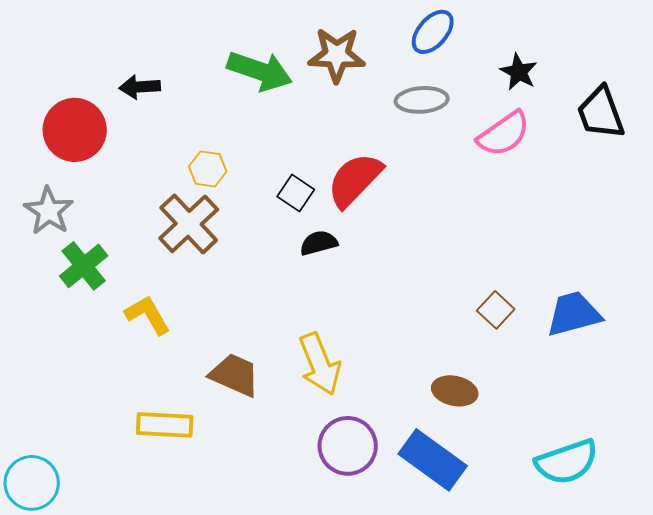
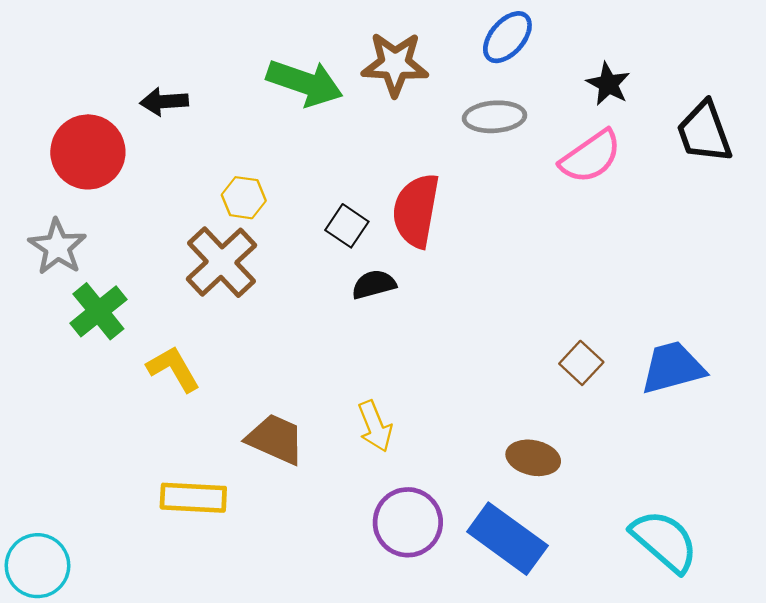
red semicircle: (355, 180) -> (416, 211), turned -34
yellow arrow: (320, 364) -> (375, 426), size x0.7
cyan semicircle: (567, 462) -> (664, 541), turned -120

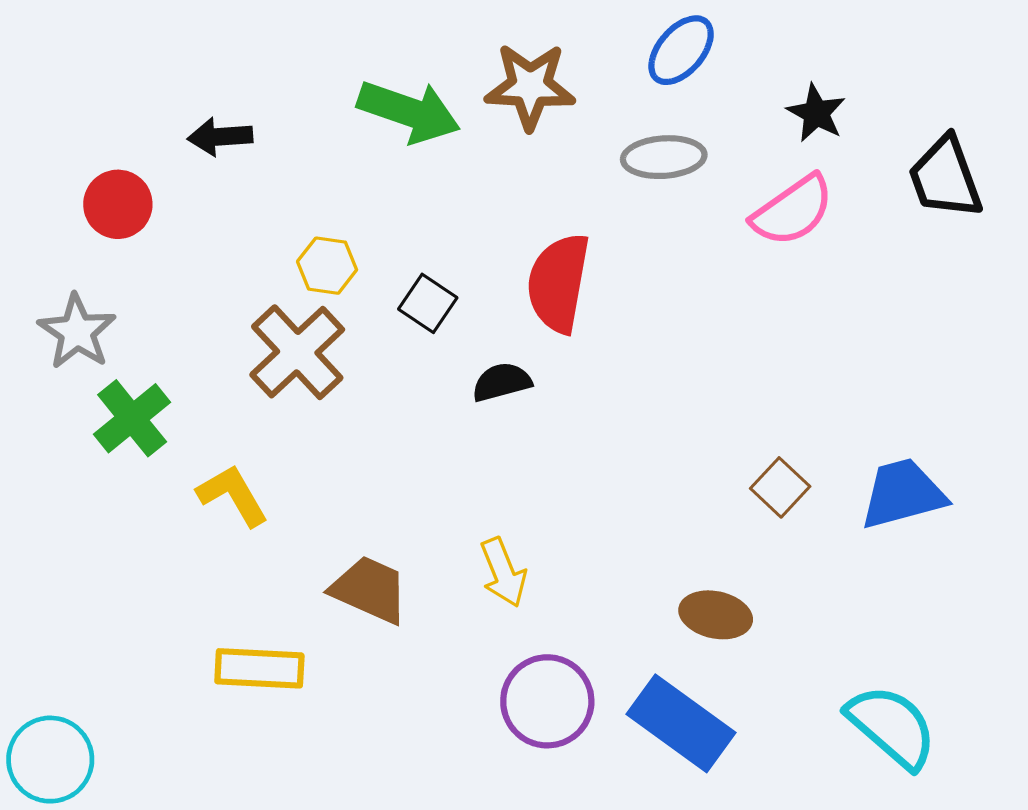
red circle: (88, 152) -> (118, 204), size x0.7
black square: (347, 226) -> (428, 303), moved

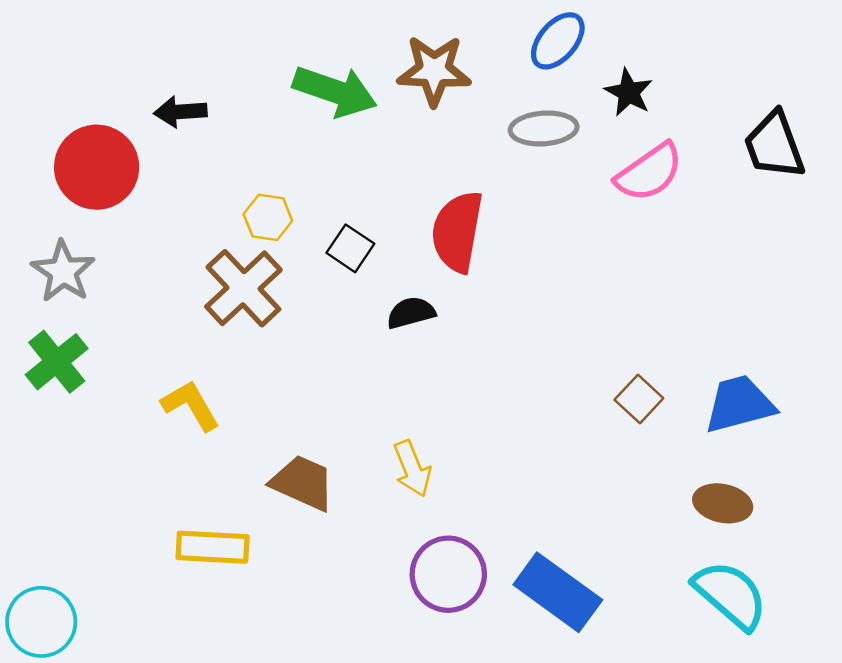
black star: (816, 113) -> (629, 92), moved
red circle: (118, 204) -> (97, 167), size x1.5
green cross: (132, 418) -> (57, 362), moved
brown ellipse: (716, 615) -> (723, 503), moved

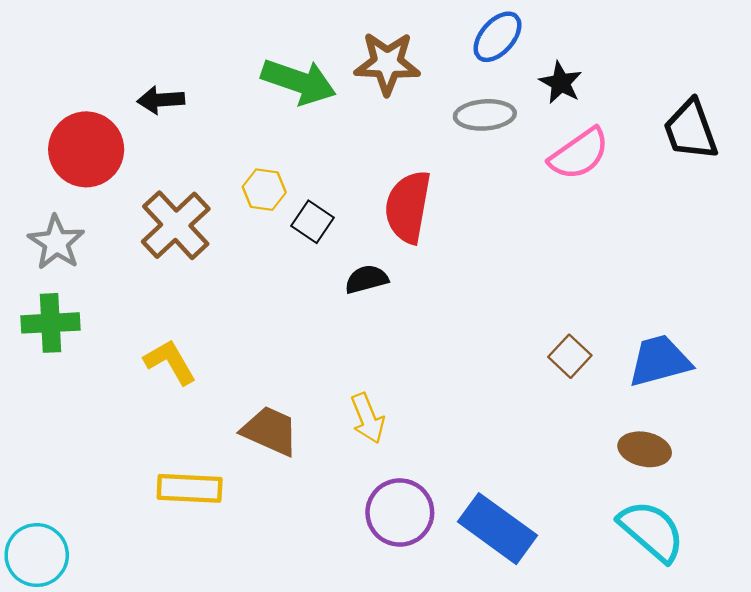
yellow hexagon: (268, 217) -> (264, 190), moved
brown cross: (243, 288) -> (176, 225), moved
green cross: (57, 362) -> (51, 323), turned 36

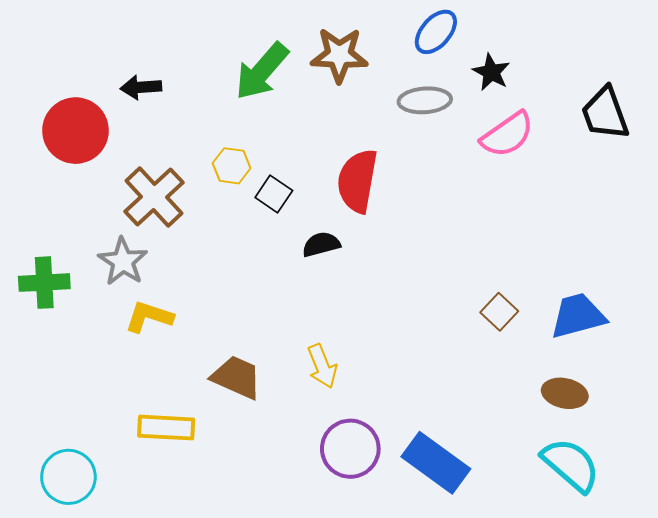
green arrow: (299, 82) -> (262, 71), turned 112
gray star: (56, 242) -> (123, 261), moved
yellow L-shape: (170, 362) -> (149, 317), turned -42
cyan circle: (37, 555) -> (68, 477), moved

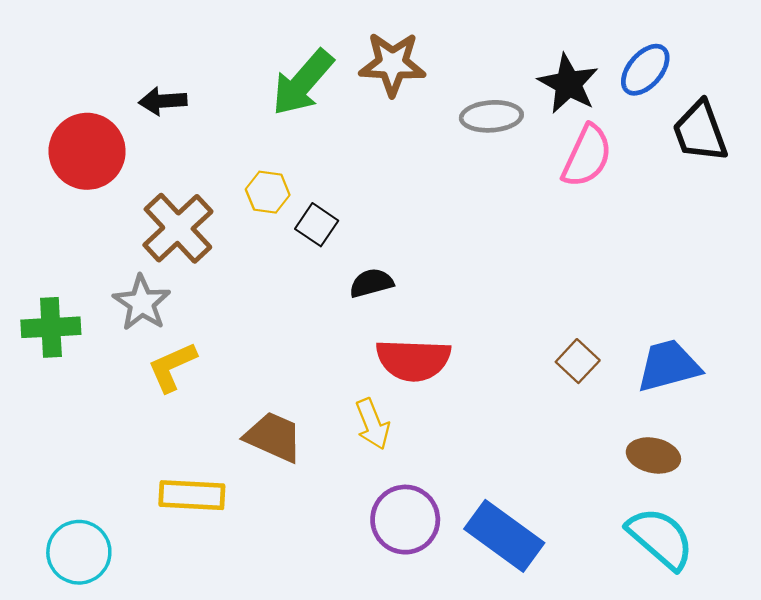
blue ellipse: (436, 32) -> (645, 70), moved
black star: (491, 72) -> (568, 84), size x1.4
pink semicircle: (507, 135) -> (587, 156), turned -30
red semicircle: (357, 181) -> (413, 360), moved, turned -98
yellow L-shape: (149, 317) -> (172, 367), turned -42

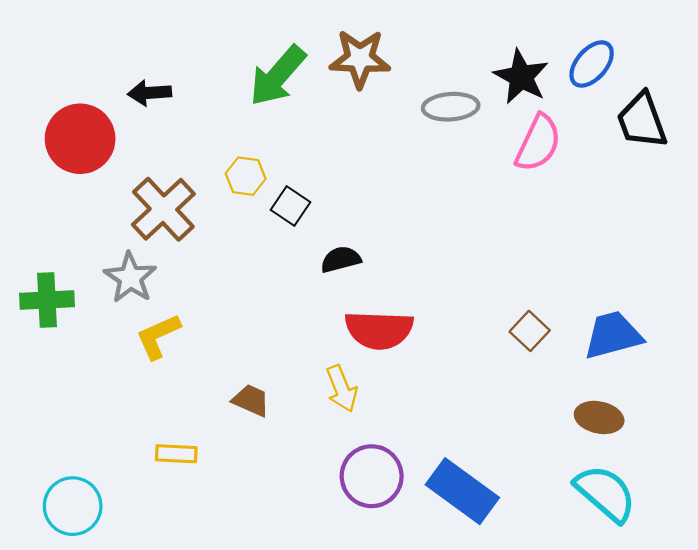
brown trapezoid: (273, 437) -> (251, 400), size x0.7
yellow rectangle: (192, 495) -> (176, 454), size x0.7

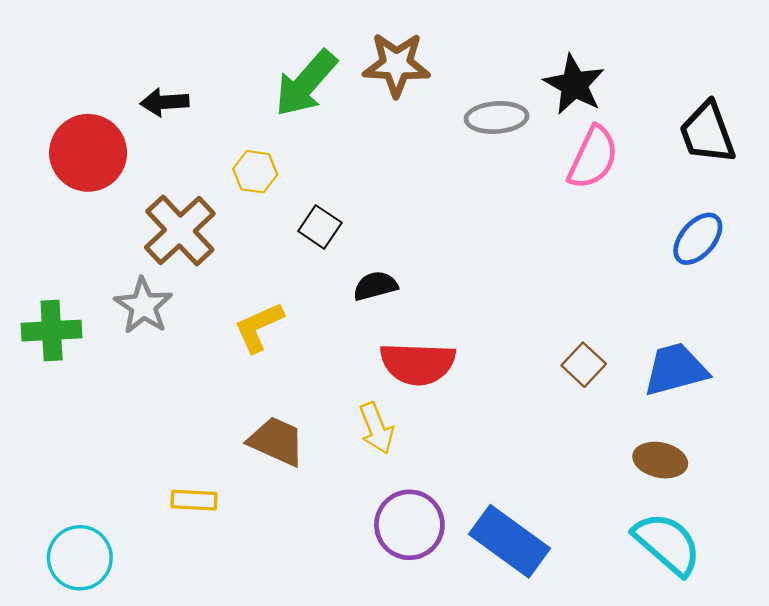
blue ellipse: (592, 64) -> (698, 239), moved
yellow hexagon: (246, 176) -> (255, 172), moved
yellow L-shape: (158, 336) -> (259, 327), moved
brown trapezoid: (251, 400) -> (276, 441), size x1.4

